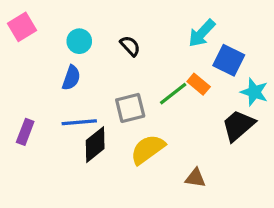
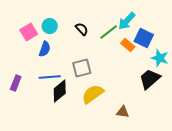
pink square: (22, 27) -> (29, 32), moved
orange rectangle: (199, 84) -> (128, 45), moved
green line: (173, 94) -> (109, 32), moved

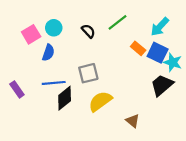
cyan arrow: (127, 21) -> (160, 27), moved
green line: (109, 32) -> (118, 22), moved
blue square: (144, 38) -> (158, 53), moved
purple rectangle: (16, 83) -> (17, 89), turned -56
brown triangle: (123, 112) -> (133, 121), turned 32

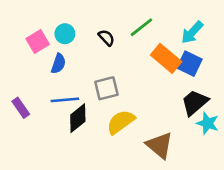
orange rectangle: (138, 48) -> (166, 58), size x1.6
cyan star: (173, 62) -> (208, 123), moved
brown triangle: (133, 121) -> (160, 145), size x1.6

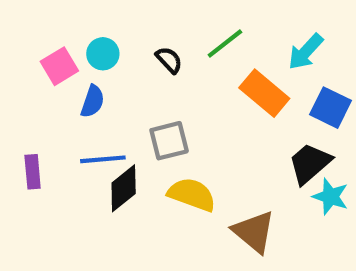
blue square: (189, 64) -> (330, 108), moved
purple rectangle: (21, 108) -> (33, 172), turned 30
yellow semicircle: (121, 122) -> (192, 194), turned 56

